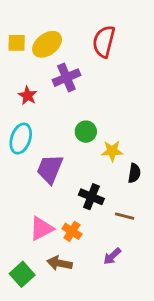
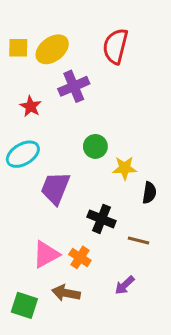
cyan ellipse: (21, 139) -> (23, 154), turned 40
green square: (22, 274) -> (24, 305), turned -30

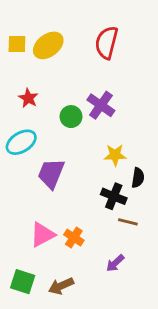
purple cross: (74, 86) -> (101, 105), moved, turned -32
green circle: (95, 146) -> (71, 117), moved
black cross: (102, 219) -> (114, 196), moved
brown arrow: (66, 293) -> (61, 286), moved, turned -35

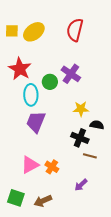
red star: (28, 98) -> (20, 69), size x1.6
cyan ellipse: (21, 142) -> (31, 95), moved, turned -60
black semicircle: (138, 178) -> (97, 125), turned -88

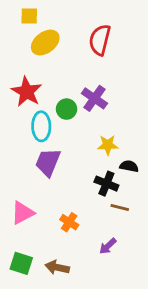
yellow square: (12, 31) -> (29, 16), moved
pink triangle: (30, 165) -> (23, 213), moved
brown arrow: (43, 201) -> (57, 267), turned 36

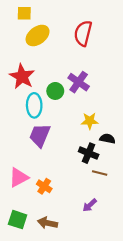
orange cross: (69, 222) -> (44, 186), moved

